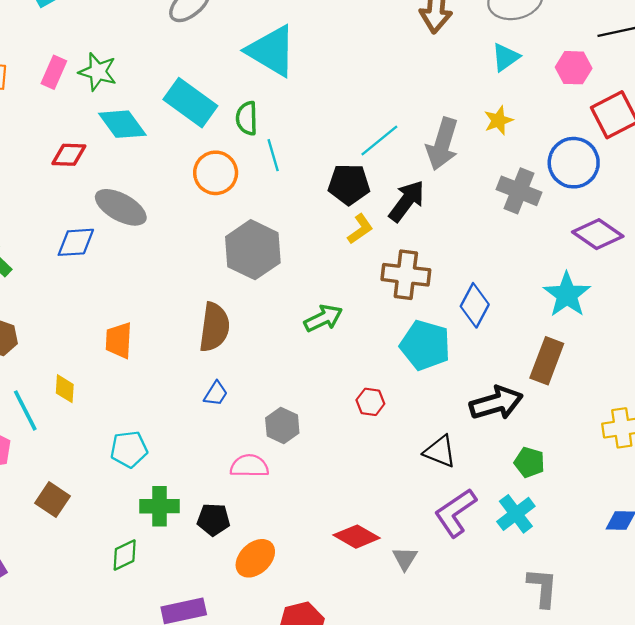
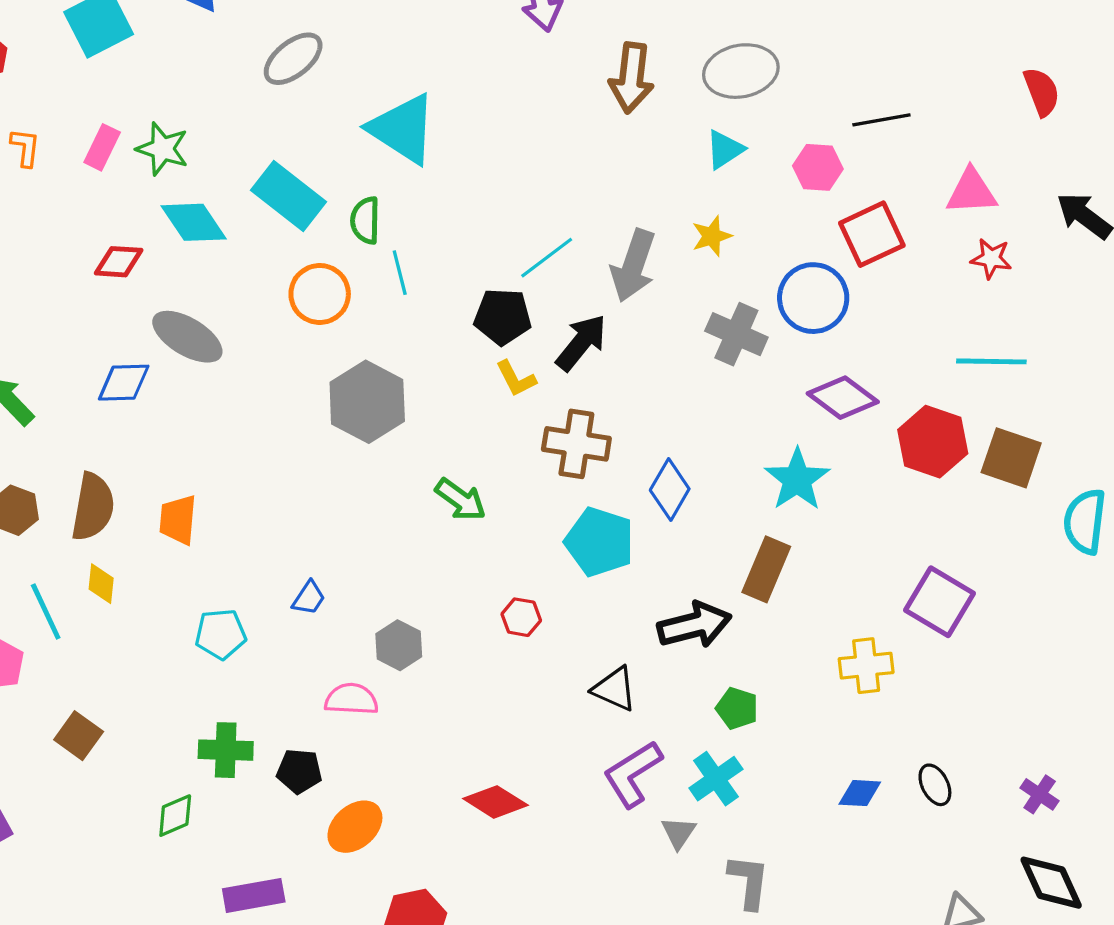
yellow L-shape: (360, 229) -> (516, 379), turned 96
green arrow: (323, 318) -> (461, 500), turned 60
brown semicircle: (214, 327) -> (93, 507), moved
cyan pentagon: (129, 449) -> (221, 634), moved
gray triangle: (405, 558) -> (678, 833), moved

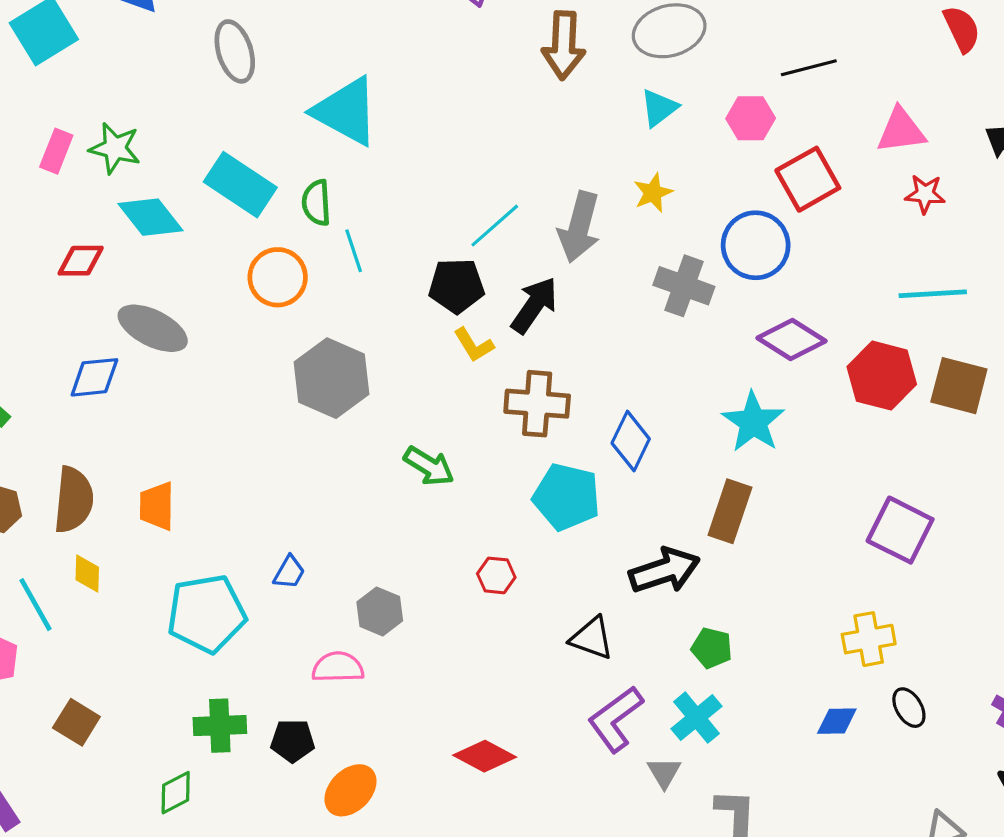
gray ellipse: (293, 59) -> (235, 51), turned -64
cyan pentagon: (221, 634) -> (206, 614), size x1.6
yellow cross: (866, 666) -> (869, 639), moved

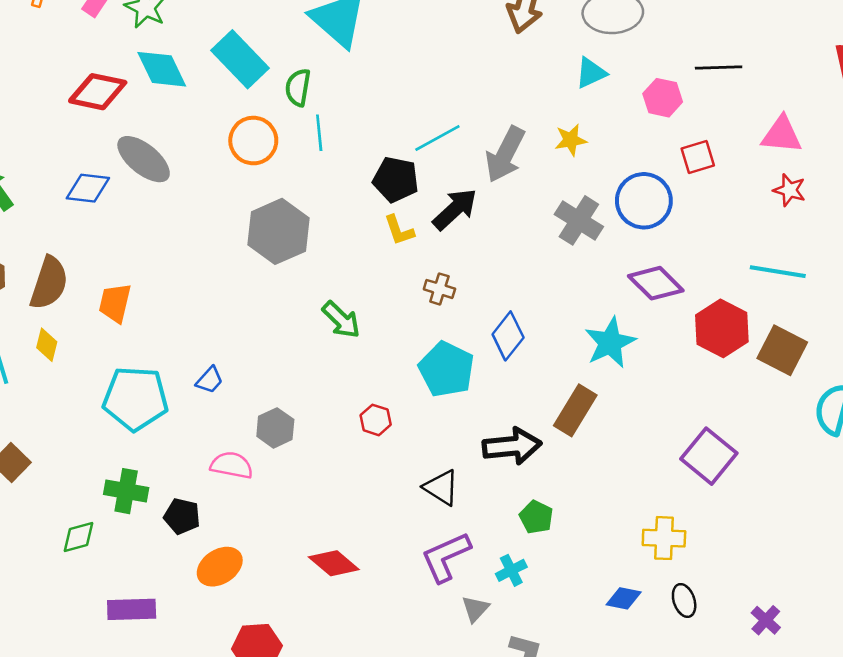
red square: (808, 179) -> (698, 157), size x0.7
red diamond: (81, 261) -> (98, 92), size x1.4
brown cross: (537, 404) -> (439, 289), size x0.6
cyan cross: (697, 718) -> (511, 570), size x0.7

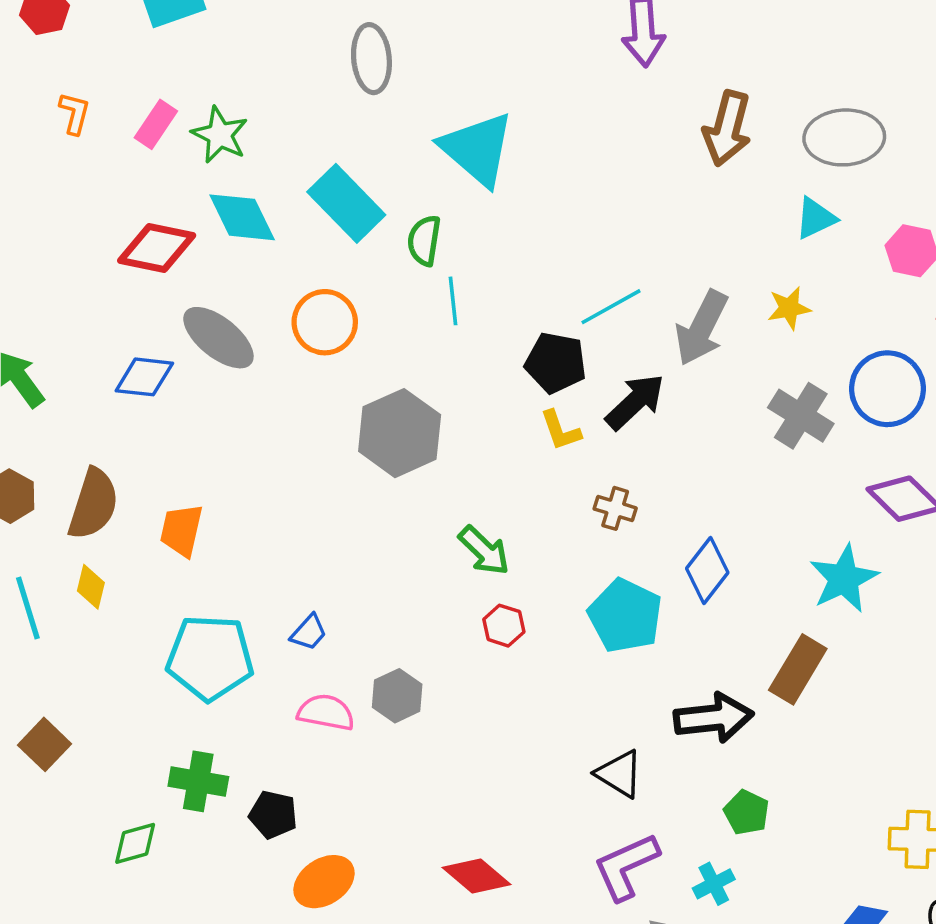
orange circle: (253, 141) -> (325, 322), moved
red hexagon: (376, 420) -> (504, 626), moved
pink semicircle: (232, 465) -> (326, 712), moved

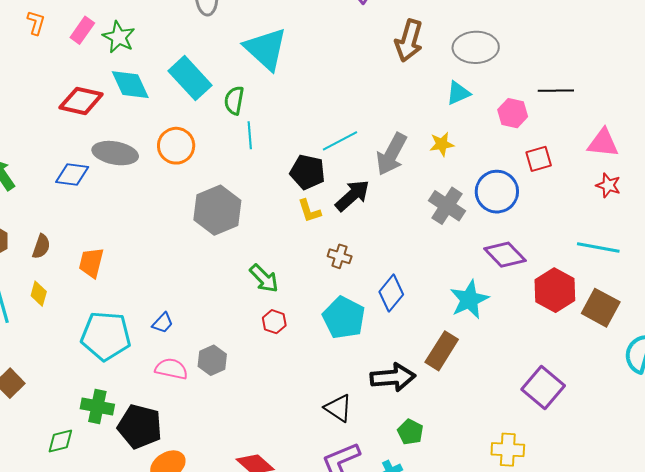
gray ellipse: (218, 338) -> (115, 153), turned -30
brown semicircle: (93, 504) -> (41, 246), size x0.6
black pentagon: (273, 815) -> (140, 427), size x1.6

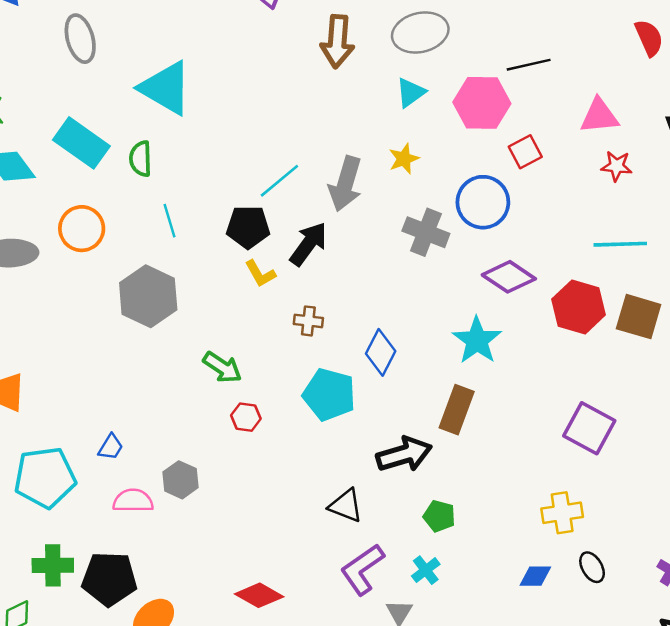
pink hexagon: (513, 113) -> (482, 103), size x1.5
cyan line: (250, 135) -> (169, 221), moved

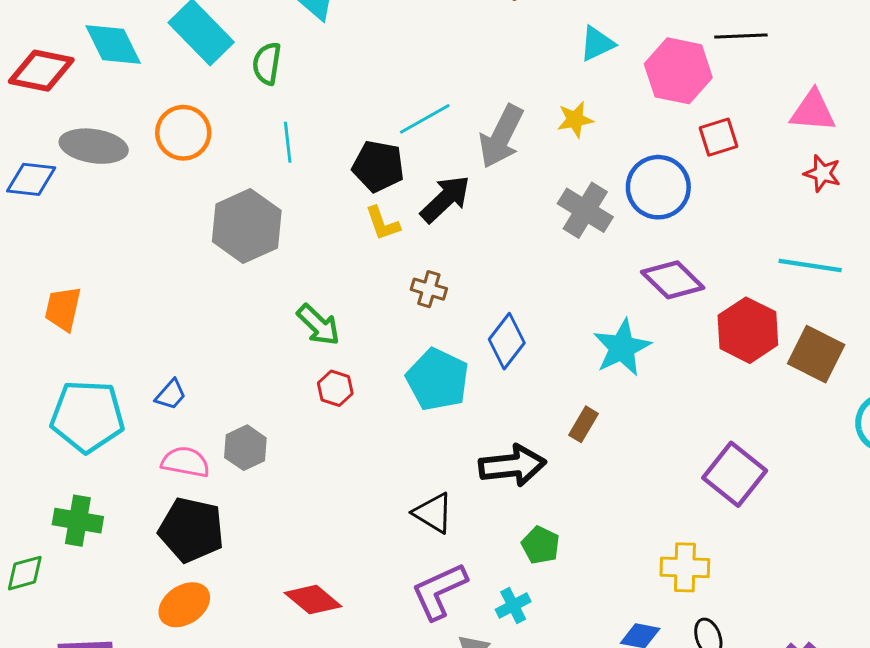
brown rectangle: (457, 410) -> (583, 424), size x0.6
black pentagon: (109, 579) -> (191, 530), moved

